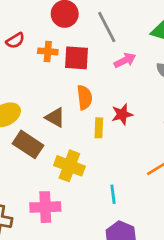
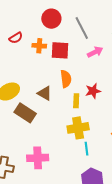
yellow cross: (69, 166) -> (78, 128), moved, turned -30

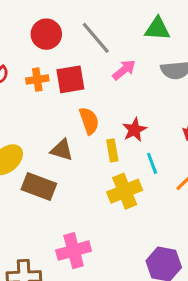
cyan line: (87, 149) -> (152, 163), moved

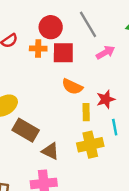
red circle: (46, 34) -> (51, 27), moved
orange semicircle: (89, 121) -> (72, 87), turned 125
brown triangle: (62, 150) -> (50, 151), moved

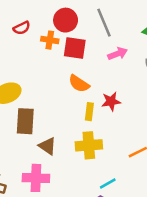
cyan line: (115, 127) -> (108, 183), moved, turned 63
brown rectangle: (26, 130) -> (25, 121), turned 55

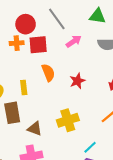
orange semicircle: (79, 84) -> (48, 73), turned -132
yellow rectangle: (89, 112) -> (24, 88), moved

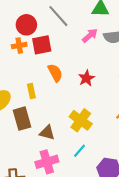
pink arrow: (74, 41) -> (90, 35), moved
yellow cross: (68, 120) -> (81, 120), turned -30
cyan line: (90, 147) -> (79, 151), moved

